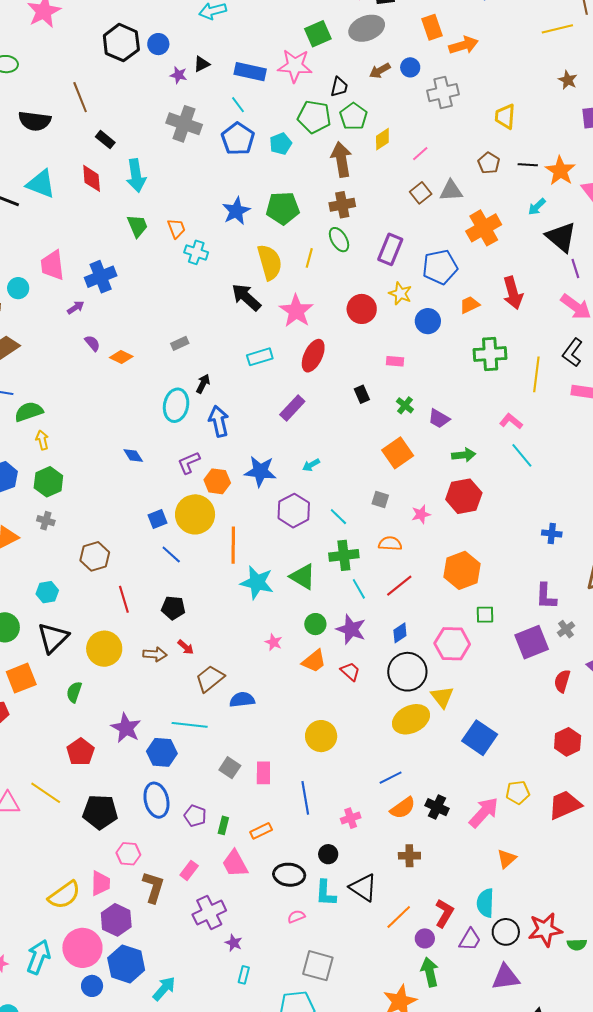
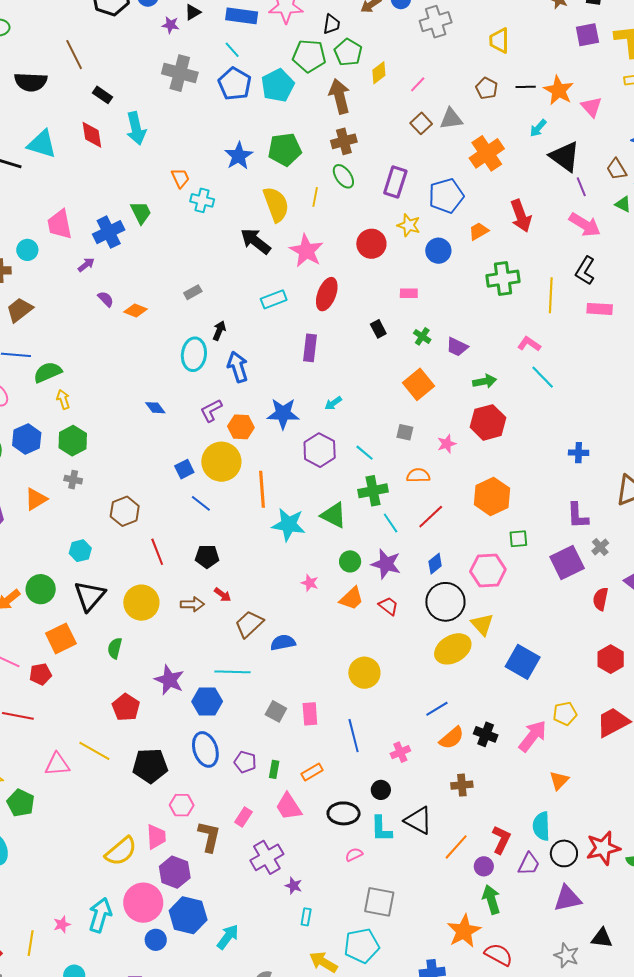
cyan pentagon: (281, 144) -> (278, 85), size x1.5
green trapezoid: (137, 226) -> (141, 213), moved
purple rectangle: (292, 408) -> (310, 348), turned -32

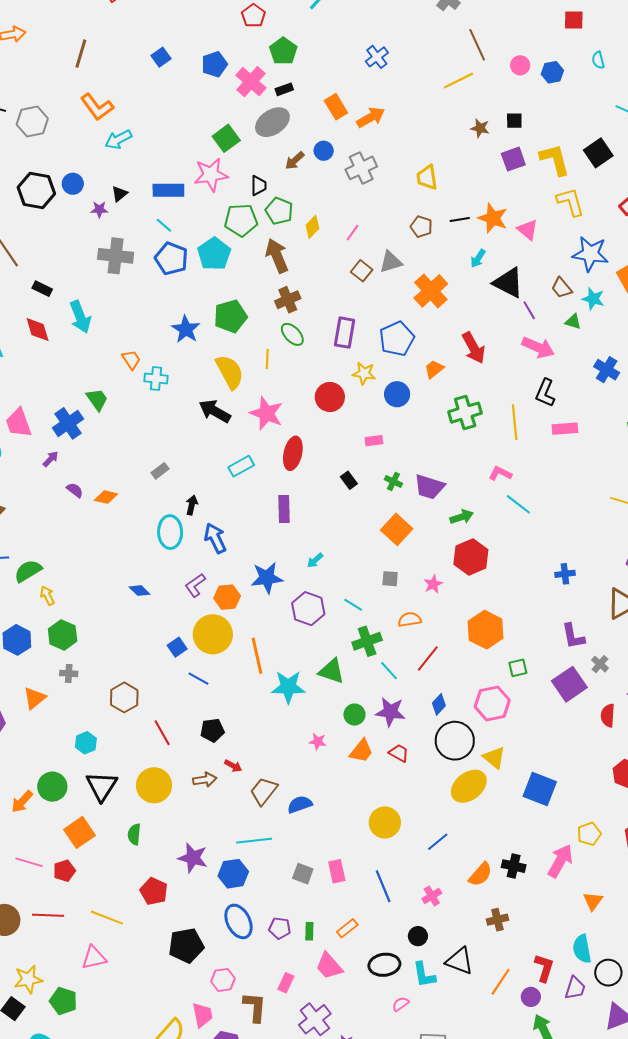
purple trapezoid: (457, 347) -> (429, 487), size x1.4
blue line: (437, 709) -> (438, 842), moved
yellow line: (94, 751) -> (107, 918), moved

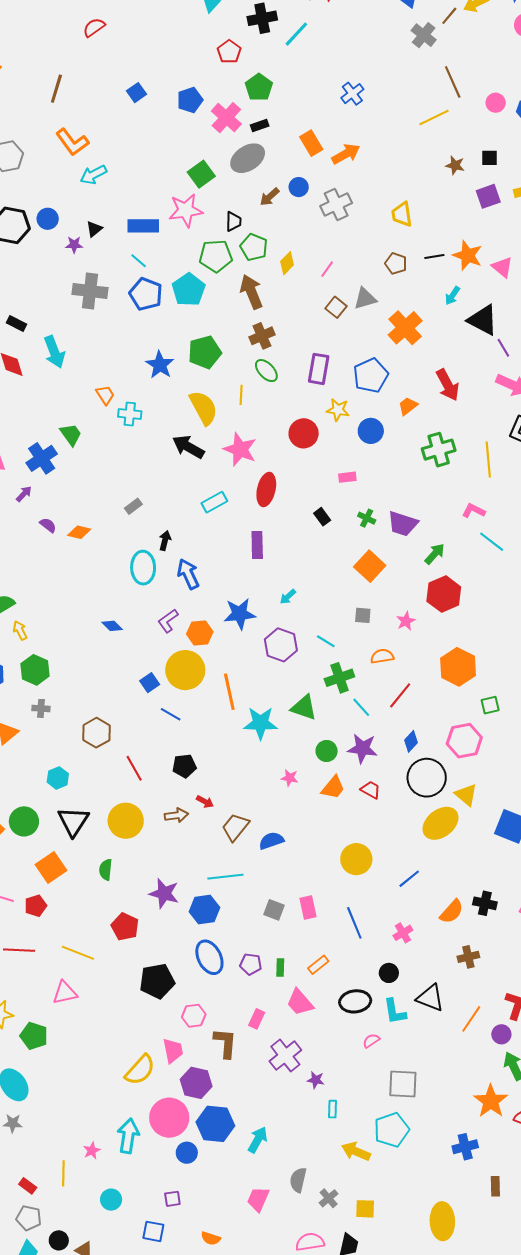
green arrow: (462, 517) -> (435, 554), turned -30

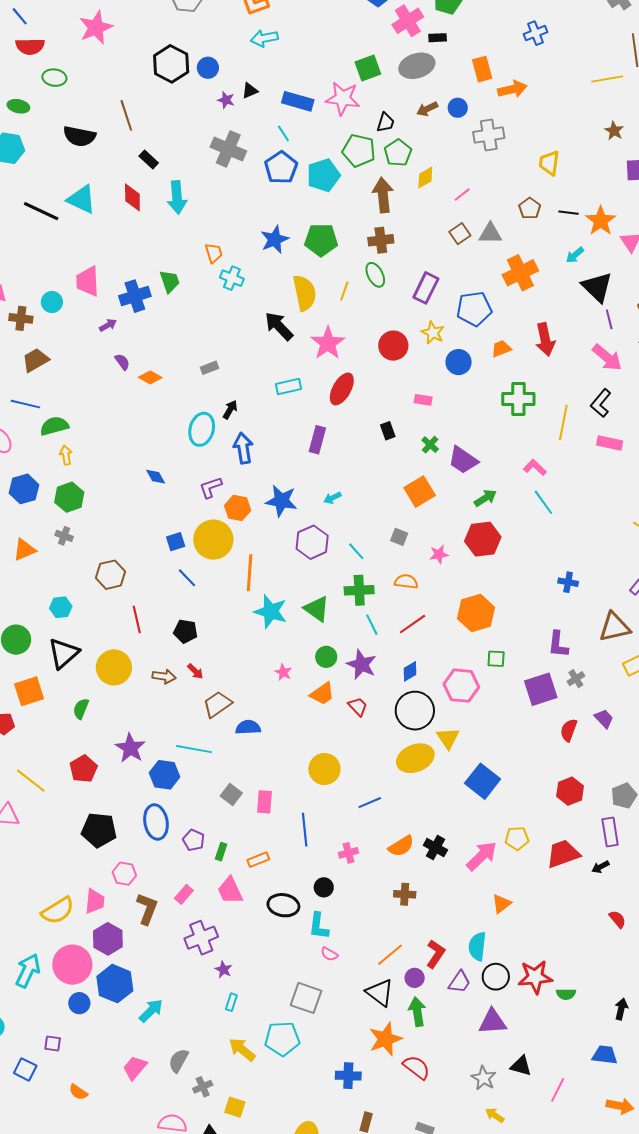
black triangle: (430, 998) -> (380, 993), moved
pink semicircle: (371, 1041) -> (329, 954), moved, turned -132

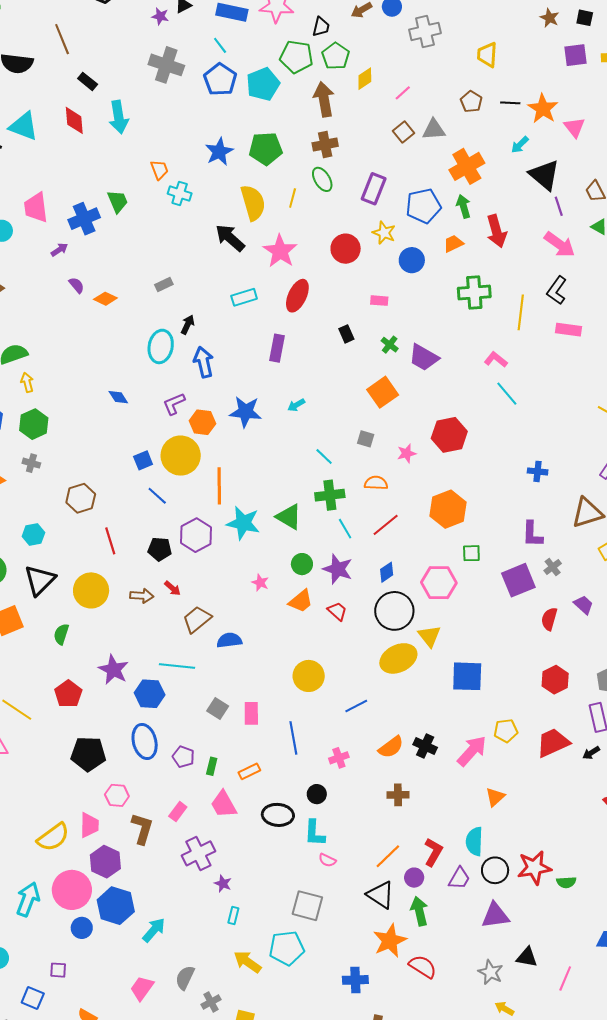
green arrow: (485, 498) -> (463, 206), moved, turned -70
purple hexagon: (312, 542) -> (196, 535), moved
blue square: (483, 781) -> (467, 676), turned -32

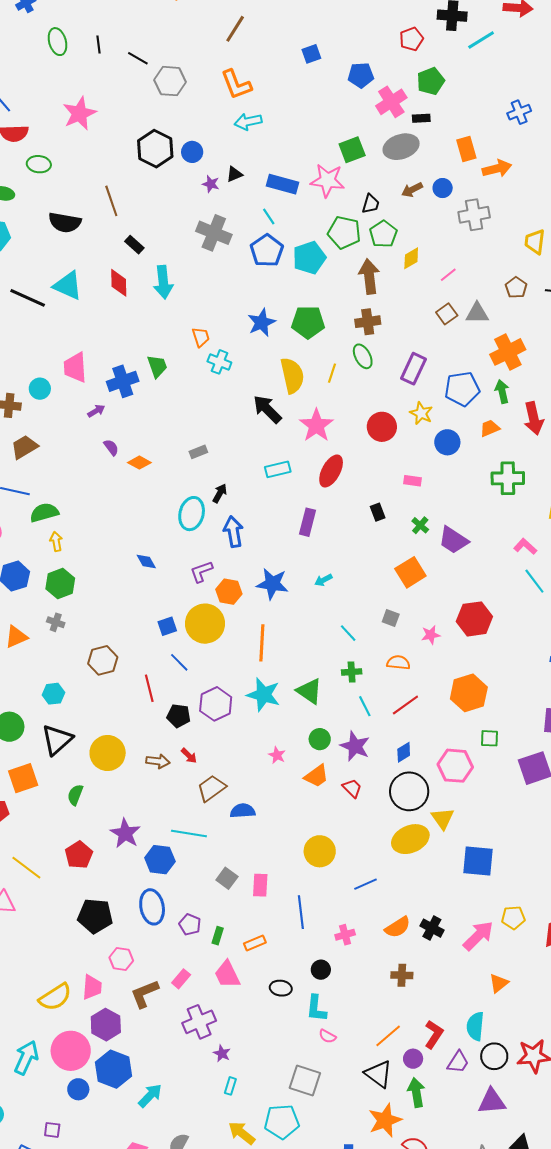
orange line: (219, 486) -> (262, 643), moved
green cross: (330, 495) -> (352, 672), size x0.7
red line: (110, 541) -> (149, 688), moved
black ellipse: (278, 815) -> (281, 988), size x0.7
brown L-shape: (142, 829) -> (145, 994), turned -132

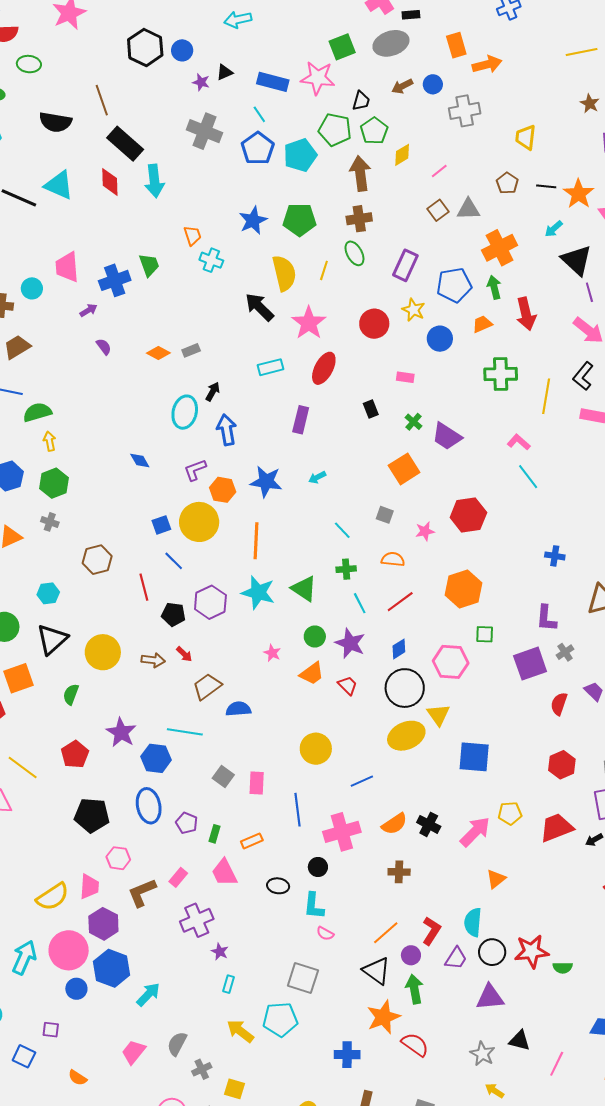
black rectangle: (134, 245) -> (125, 144), size x1.8
orange diamond: (139, 463) -> (158, 353), moved
pink cross: (345, 935) -> (342, 832), size x1.8

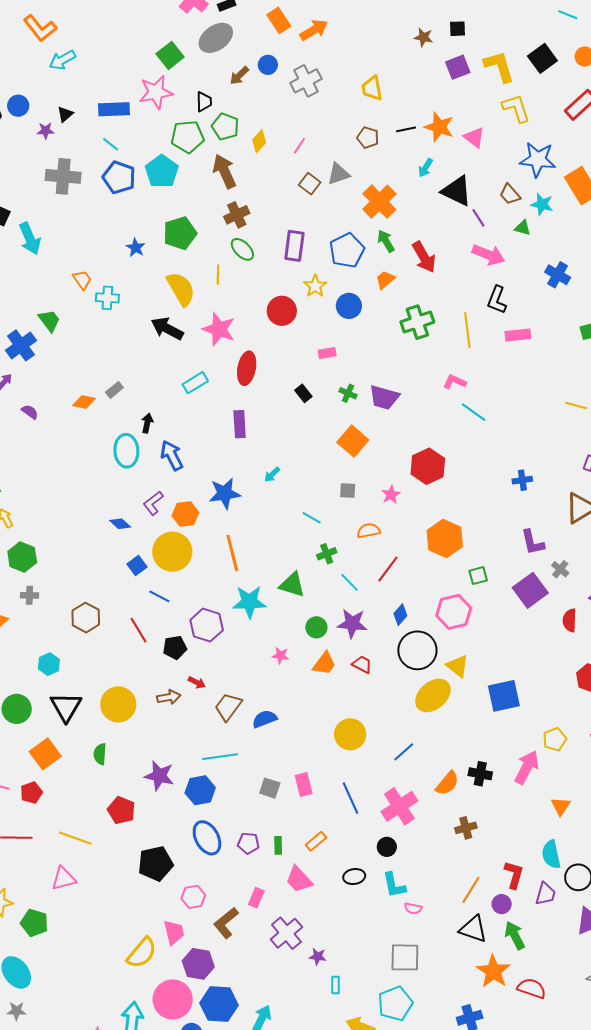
blue star: (253, 220) -> (136, 248), size x0.7
yellow star: (413, 310) -> (315, 286), turned 30
blue diamond: (140, 460) -> (120, 524), moved

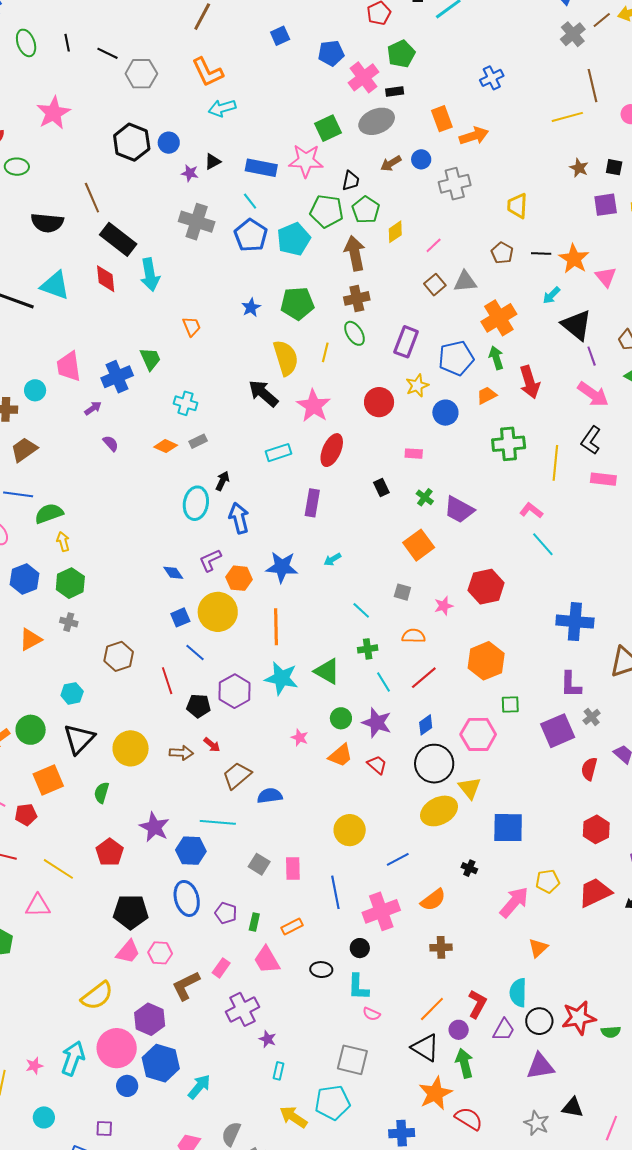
cyan cross: (107, 298) -> (186, 403), moved
blue cross: (522, 480) -> (575, 622), size x1.8
black cross: (480, 774) -> (469, 868), moved, size x0.7
pink trapezoid: (174, 932) -> (128, 952), moved, turned 40

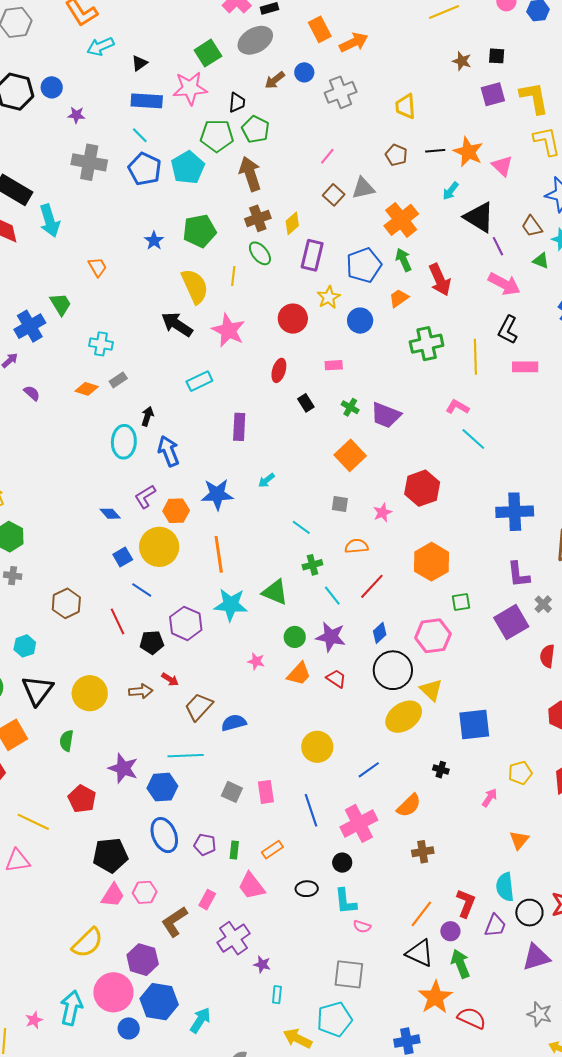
black triangle: (213, 162) -> (139, 63), moved
yellow diamond: (395, 232) -> (292, 223), moved
red ellipse: (332, 450) -> (279, 370), moved, size x0.7
pink arrow: (514, 902) -> (490, 798), size x0.6

